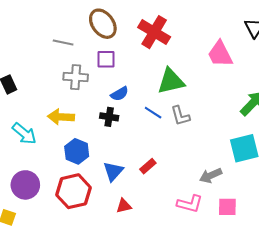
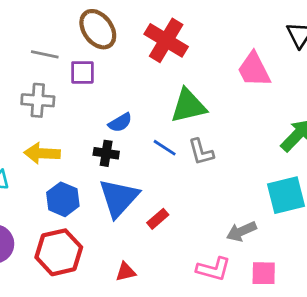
purple square: (106, 59) -> (82, 72), moved
gray cross: (76, 77) -> (38, 100), moved
blue triangle: (113, 171) -> (119, 198), moved, size x1.5

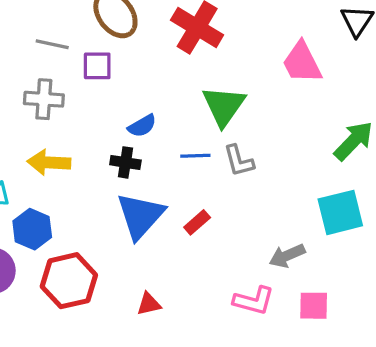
green triangle: (188, 106) -> (224, 106), turned -42
blue line: (165, 148) -> (195, 156), turned -35
blue hexagon: (63, 199) -> (32, 229), moved
red rectangle: (158, 219) -> (197, 222), moved

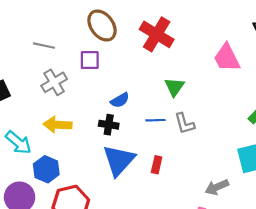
gray line: (52, 44) -> (44, 46), moved
gray cross: (44, 99) -> (54, 82), turned -35
green triangle: (224, 106) -> (174, 87), size x0.7
red rectangle: (197, 222) -> (157, 165), turned -36

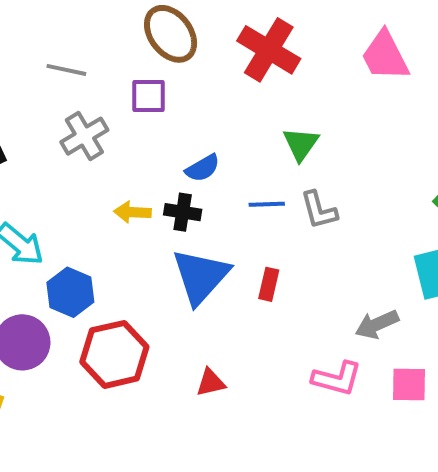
pink trapezoid: (227, 58) -> (385, 56), moved
yellow arrow: (57, 125) -> (132, 212), moved, size x0.7

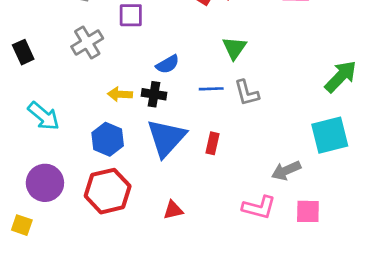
blue hexagon: (70, 292) -> (108, 139), moved

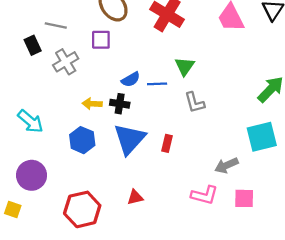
black rectangle: (23, 52) -> (33, 45), moved
blue line: (211, 89) -> (157, 84), moved
red hexagon: (108, 191) -> (82, 209), moved

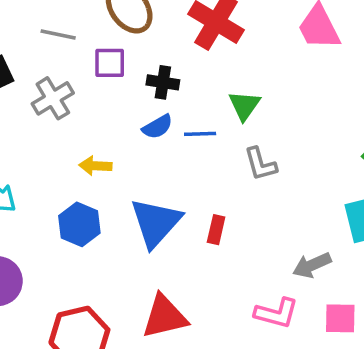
gray line: (56, 25) -> (58, 34), moved
black cross: (120, 104) -> (163, 82), moved
red triangle: (135, 197) -> (165, 317), size x1.8

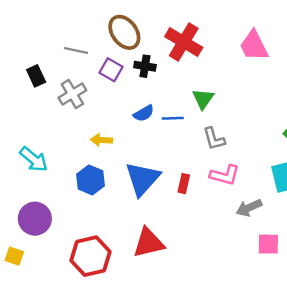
purple square: (110, 63) -> (111, 70), turned 30
black cross: (163, 82) -> (145, 66), moved
pink L-shape: (276, 313) -> (225, 175), moved

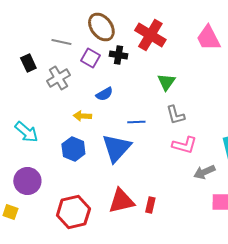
blue semicircle: (144, 113) -> (104, 94), moved
blue line: (173, 118) -> (136, 122), moved
red rectangle: (184, 184) -> (150, 205), moved

